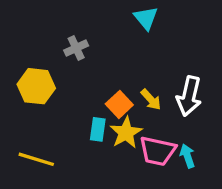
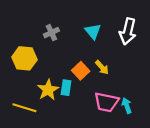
cyan triangle: (146, 18) -> (93, 31), moved
white arrow: (189, 96) -> (128, 31), moved
yellow star: (126, 133) -> (48, 90), moved

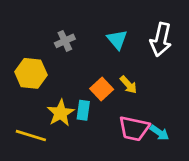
cyan arrow: (127, 106) -> (159, 133), turned 144

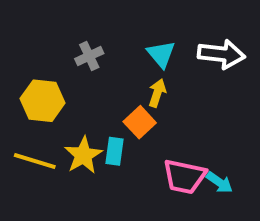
white arrow: (161, 40) -> (221, 54), turned -96
yellow arrow: (128, 85) -> (157, 93), moved, turned -120
yellow line: (31, 136) -> (35, 161), moved

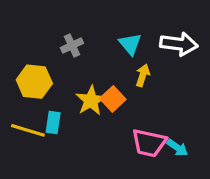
yellow arrow: (157, 93) -> (143, 75), moved
cyan rectangle: (114, 151) -> (53, 122), moved
yellow star: (83, 155) -> (91, 100), moved

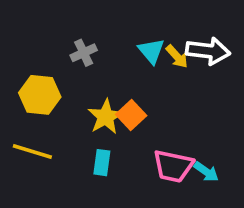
yellow arrow: (143, 75) -> (177, 56), moved, turned 120
cyan rectangle: (53, 122) -> (102, 163), moved

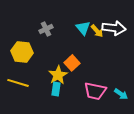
yellow star: (106, 117) -> (58, 75), moved
cyan arrow: (206, 172) -> (121, 94), moved

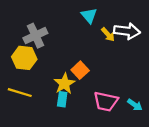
cyan triangle: (83, 28) -> (89, 15), moved
gray cross: (46, 29) -> (35, 36), moved, size x1.5

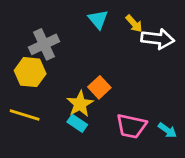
cyan triangle: (89, 15) -> (98, 19), moved
yellow arrow: (108, 34) -> (134, 24), moved
cyan rectangle: (62, 99) -> (77, 123), turned -64

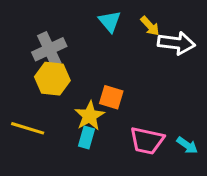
yellow hexagon: (30, 72) -> (52, 79), moved
orange square: (99, 87) -> (111, 97), turned -30
cyan rectangle: (77, 123) -> (86, 138), turned 72

